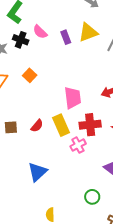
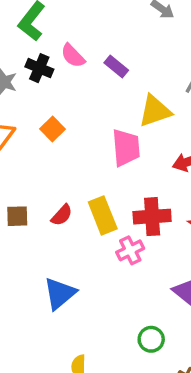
yellow triangle: (88, 32) -> (155, 111), moved
purple rectangle: (66, 37) -> (116, 66), turned -32
pink trapezoid: (73, 98) -> (126, 148), moved

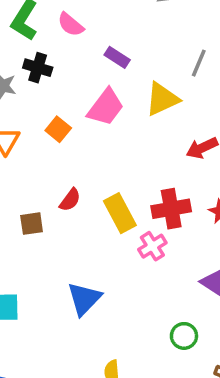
pink semicircle: (73, 56) -> (71, 25), moved
pink trapezoid: (126, 148) -> (106, 107), moved, turned 48
red semicircle: (62, 215) -> (70, 200), moved

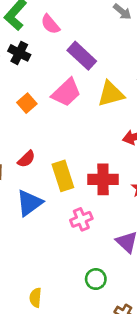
purple rectangle: (117, 57) -> (82, 56), size x1.5
pink cross: (152, 246) -> (81, 219), moved
blue triangle: (84, 299) -> (29, 203), moved

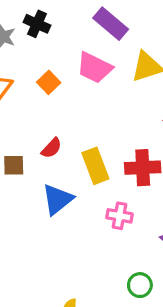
pink trapezoid: (66, 92) -> (94, 68), turned 72
pink cross: (81, 219) -> (120, 216), turned 35

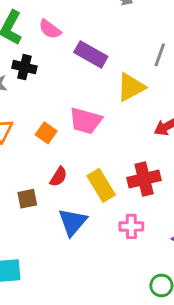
pink trapezoid: (94, 68) -> (86, 121), moved
orange square: (49, 82) -> (46, 133), moved

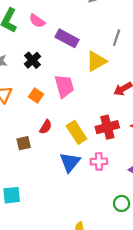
black cross: (24, 67) -> (32, 60), moved, turned 35
pink trapezoid: (86, 121) -> (64, 86), turned -120
blue triangle: (73, 222) -> (70, 162), moved

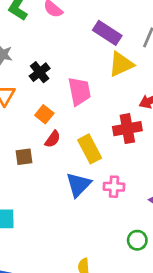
purple rectangle: (67, 38) -> (107, 33), moved
black cross: (32, 60) -> (40, 72), moved
orange square: (36, 95) -> (44, 114), moved
red cross: (107, 127) -> (127, 129), moved

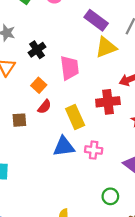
blue triangle: (78, 185) -> (64, 146), turned 35

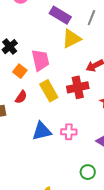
orange square: (39, 85) -> (20, 71), moved
yellow rectangle: (75, 117) -> (49, 91), moved

